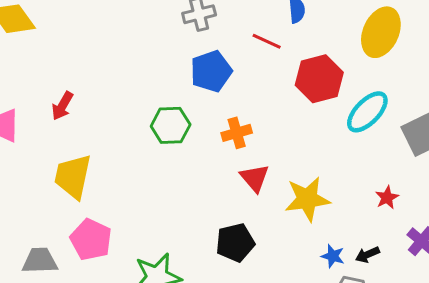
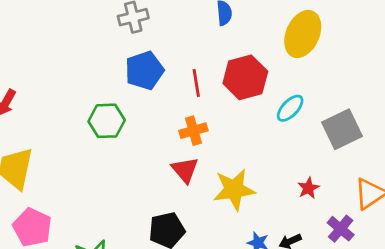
red line: (267, 41) -> (196, 83), moved, turned 56
cyan ellipse: (367, 112) -> (290, 108), size x0.7
orange cross: (237, 133) -> (193, 131), moved

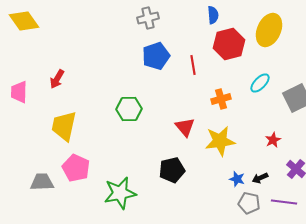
red hexagon: (245, 77) -> (229, 44), moved
green hexagon: (107, 121) -> (129, 109), moved
orange cross: (193, 131) -> (221, 99), moved

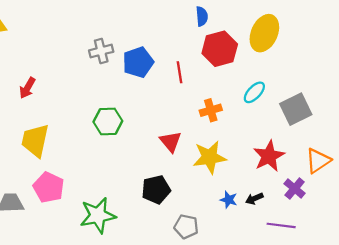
gray cross: (148, 18) -> (101, 51), moved
red star: (273, 140) -> (269, 156), size x1.8
gray pentagon: (249, 203) -> (186, 227), moved

